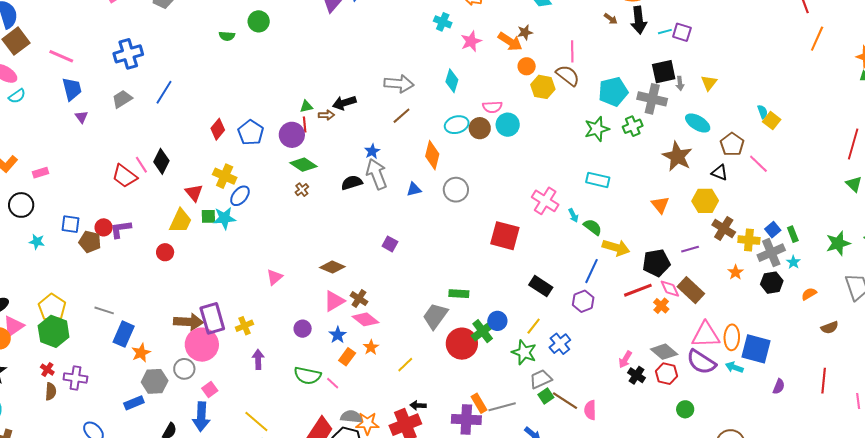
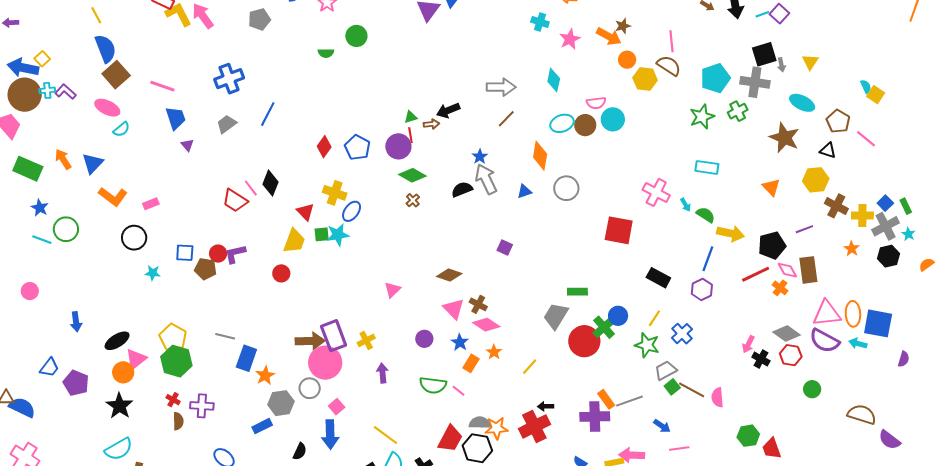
purple square: (682, 32) -> (779, 14), turned 30
brown rectangle: (691, 290) -> (808, 270), turned 44
pink triangle: (334, 301) -> (454, 309), turned -40

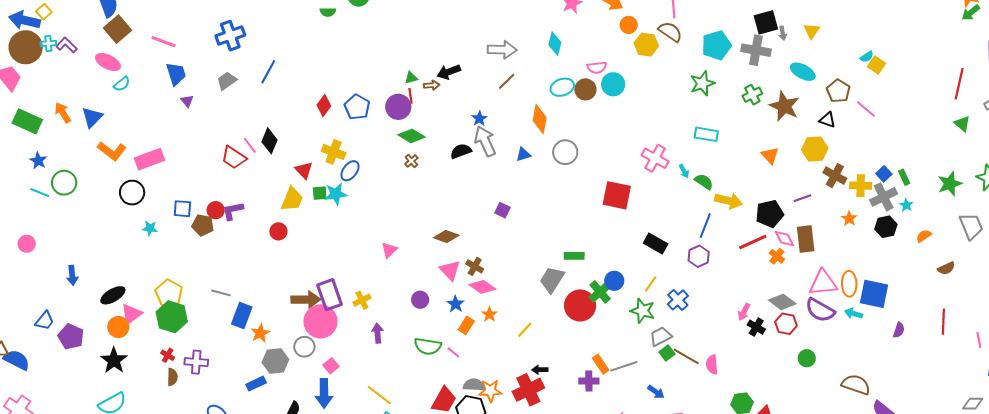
cyan semicircle: (866, 87) -> (867, 57), turned 80
green cross: (738, 111) -> (752, 95), moved
pink rectangle: (151, 204) -> (150, 159), size x1.8
purple cross: (595, 417) -> (589, 381), size x0.7

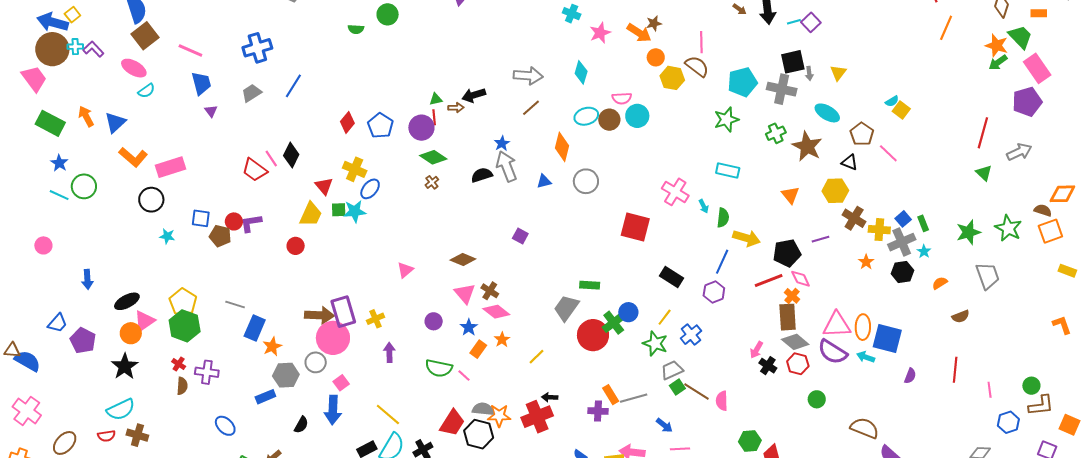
green semicircle: (704, 182) -> (723, 218), turned 60
brown rectangle: (806, 239) -> (788, 317), moved

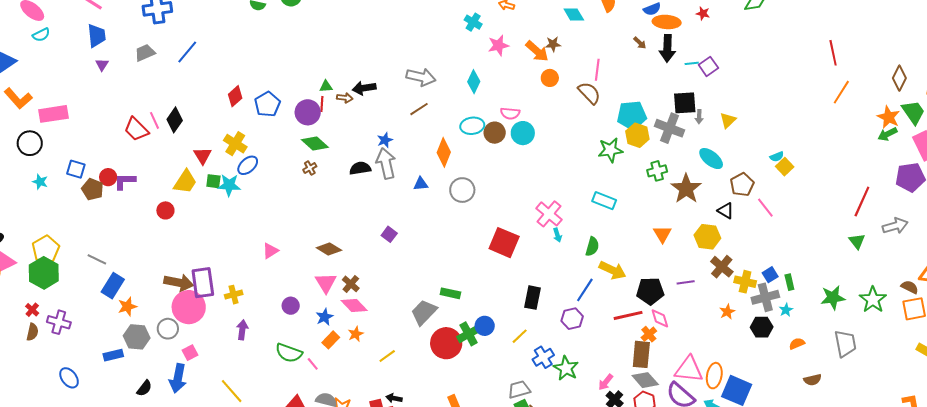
yellow hexagon: (672, 78) -> (637, 135), moved
cyan arrow: (704, 206) -> (557, 235), moved
black rectangle: (671, 277) -> (533, 298), turned 60
green star: (655, 343) -> (566, 368), moved

